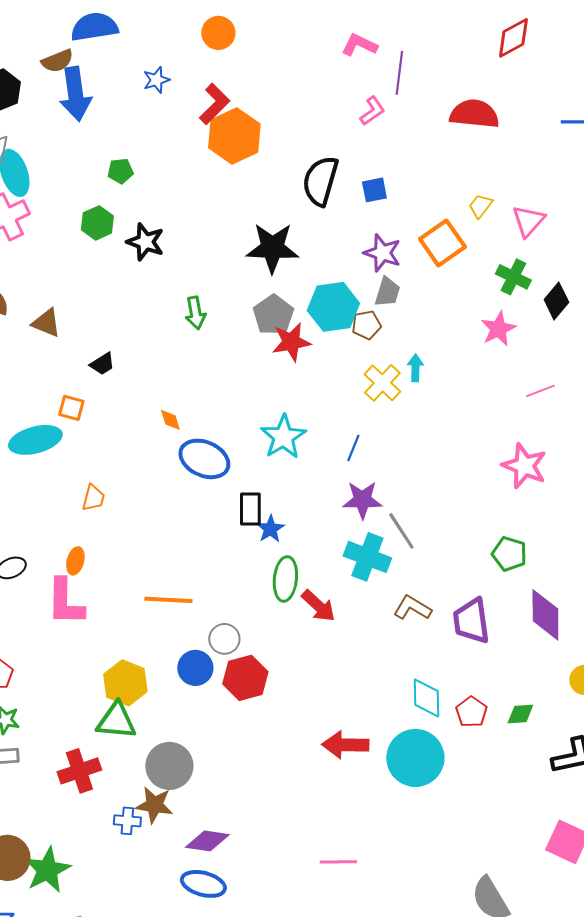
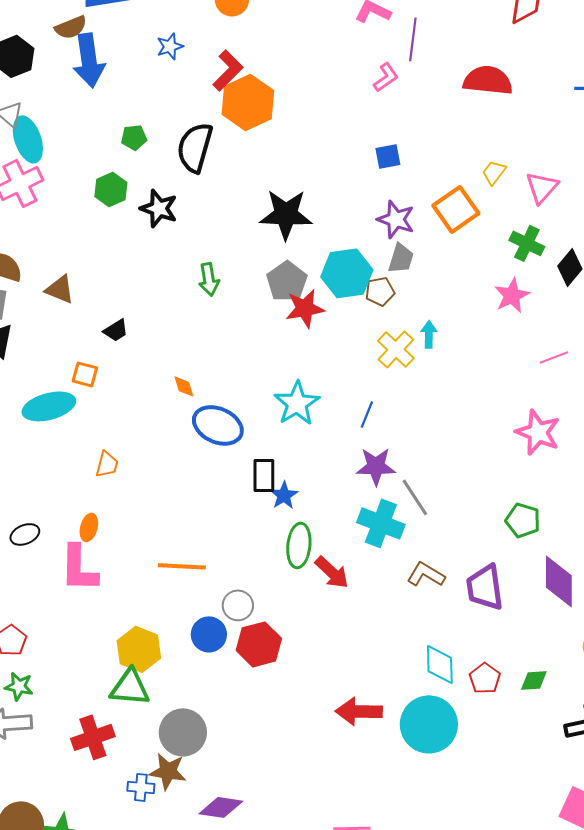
black semicircle: (320, 181) -> (195, 147), moved

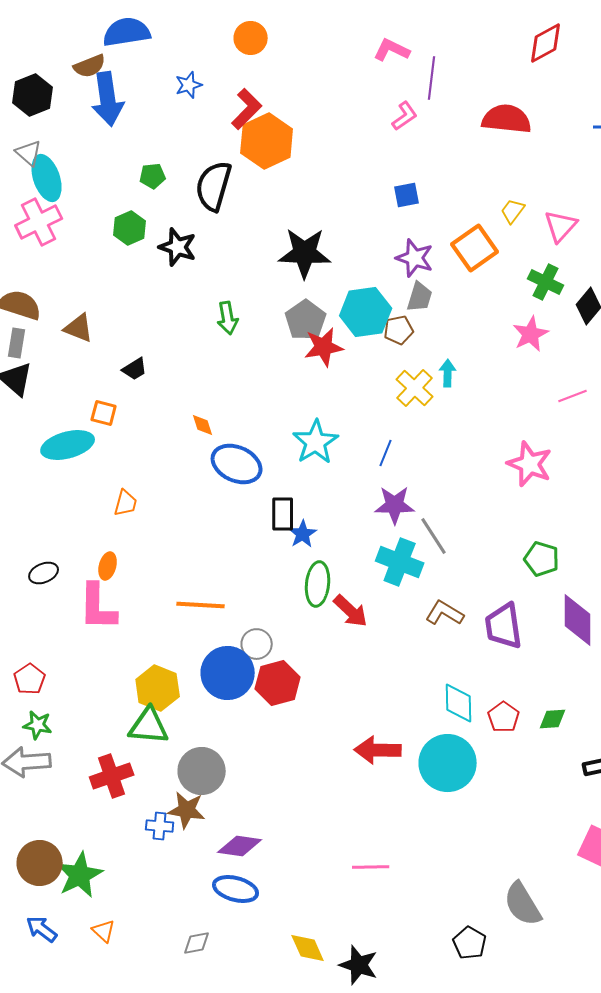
pink star: (538, 432) -> (530, 464), moved
blue circle: (209, 634) -> (228, 673), size x1.5

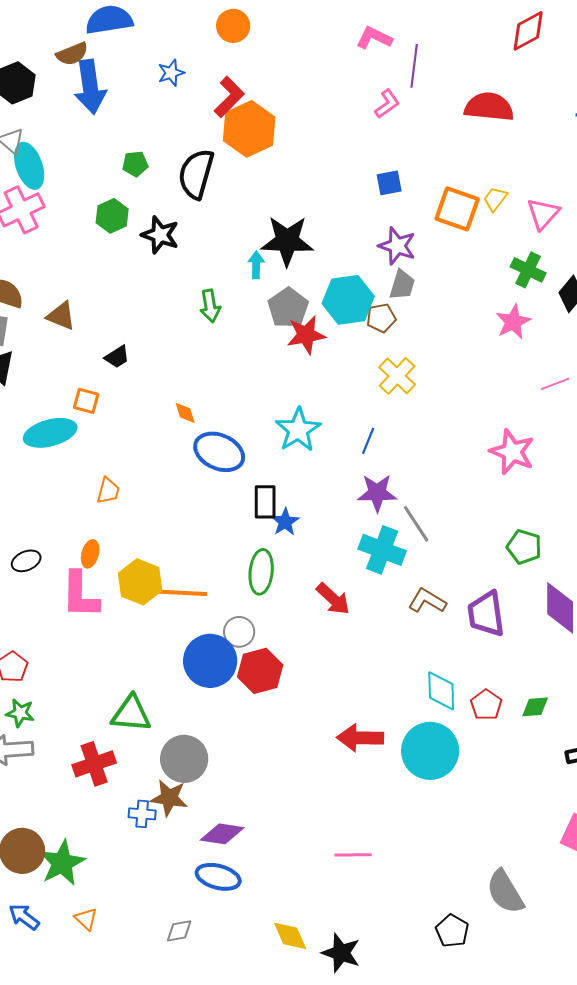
orange square: (475, 248) -> (457, 209), moved, turned -36
cyan arrow: (448, 373) -> (256, 265), moved
green ellipse: (318, 584) -> (261, 572), moved
yellow hexagon: (158, 688) -> (140, 582), moved

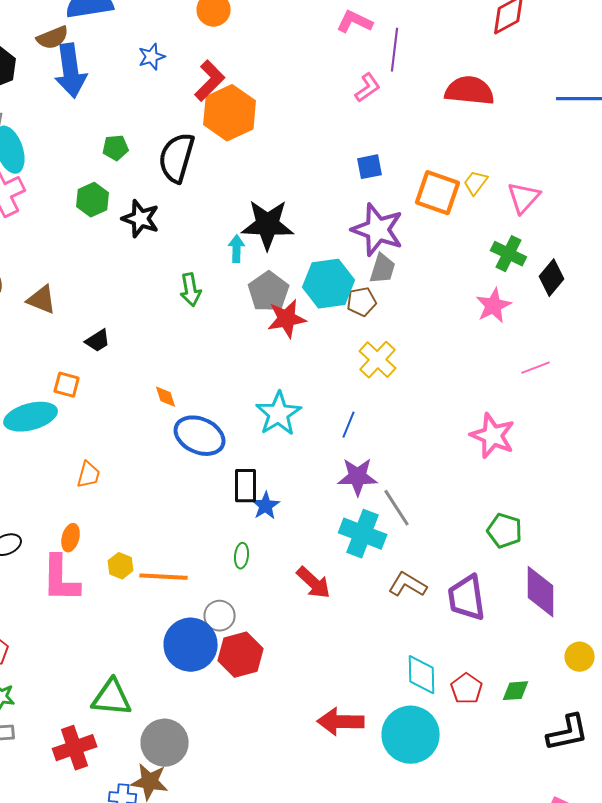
purple star: (397, 246) -> (378, 230), size x1.4
green ellipse: (261, 572) -> (242, 556), size x0.6
yellow hexagon: (140, 582) -> (121, 566), size x0.6

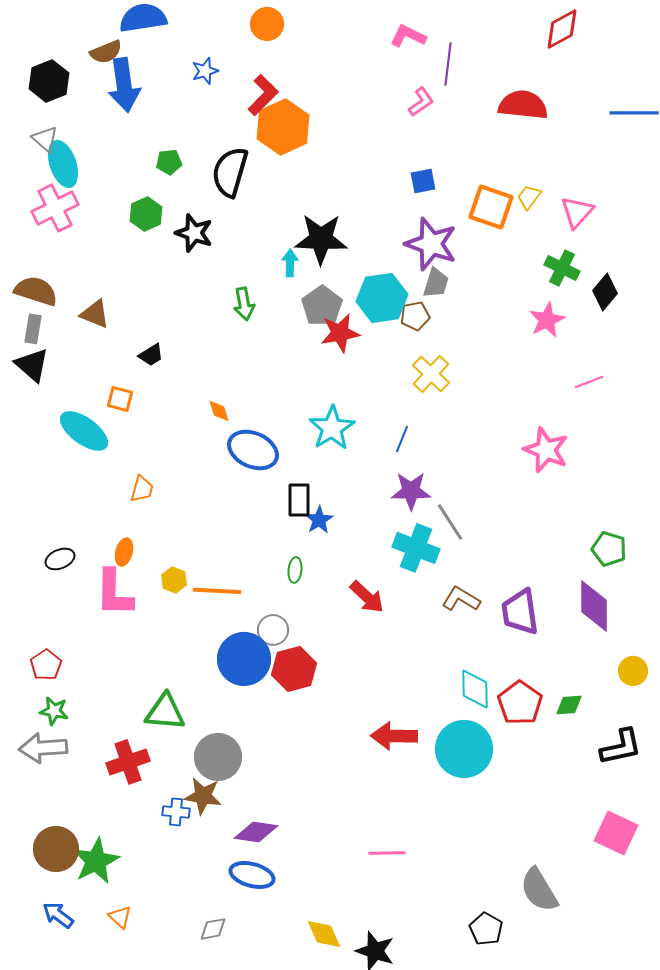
cyan ellipse: (31, 417) -> (84, 431), turned 51
green pentagon: (505, 531) -> (609, 549), moved
red pentagon: (467, 689) -> (520, 703), size x1.4

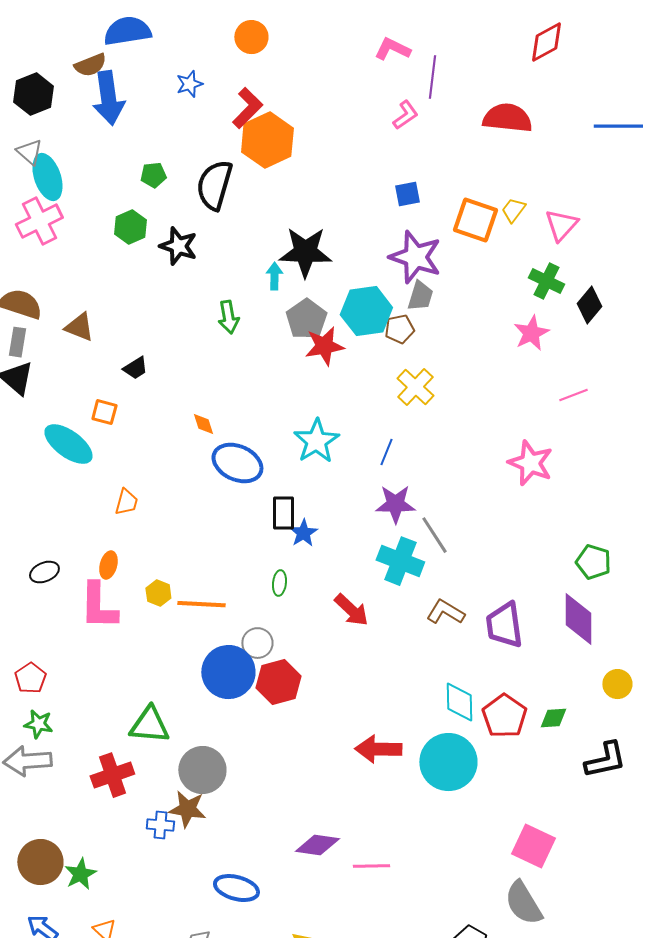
purple diamond: (256, 832) -> (317, 845), moved
pink square: (616, 833) -> (533, 846), moved
green star: (96, 861) -> (80, 874), size x0.7

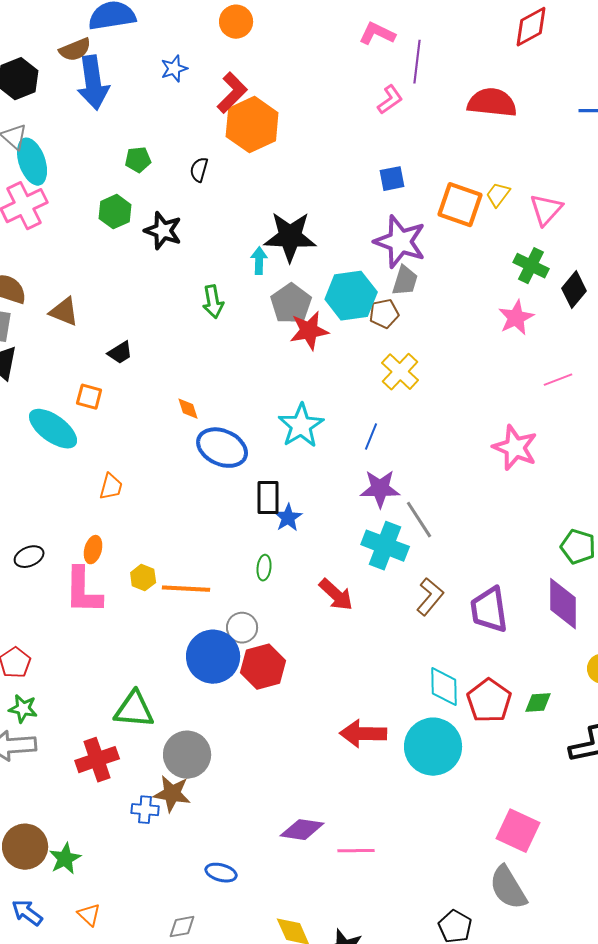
black semicircle: (214, 185) -> (199, 170), size x0.5
brown L-shape: (445, 612) -> (430, 597), turned 99
blue ellipse: (236, 888) -> (221, 873), size x0.7

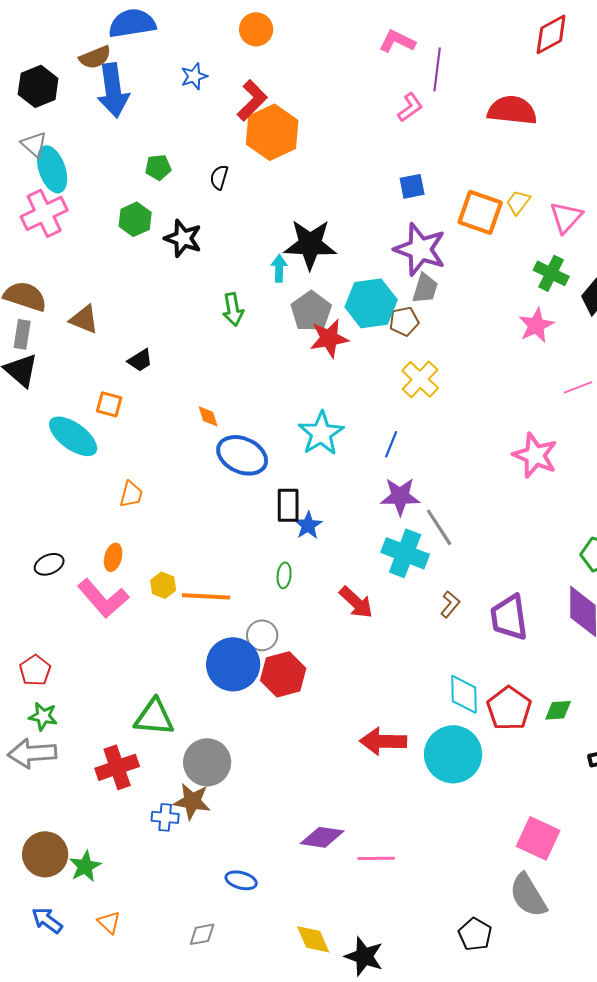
pink L-shape: (83, 591) -> (103, 598), turned -42
brown L-shape: (430, 597) -> (450, 604), size x0.7

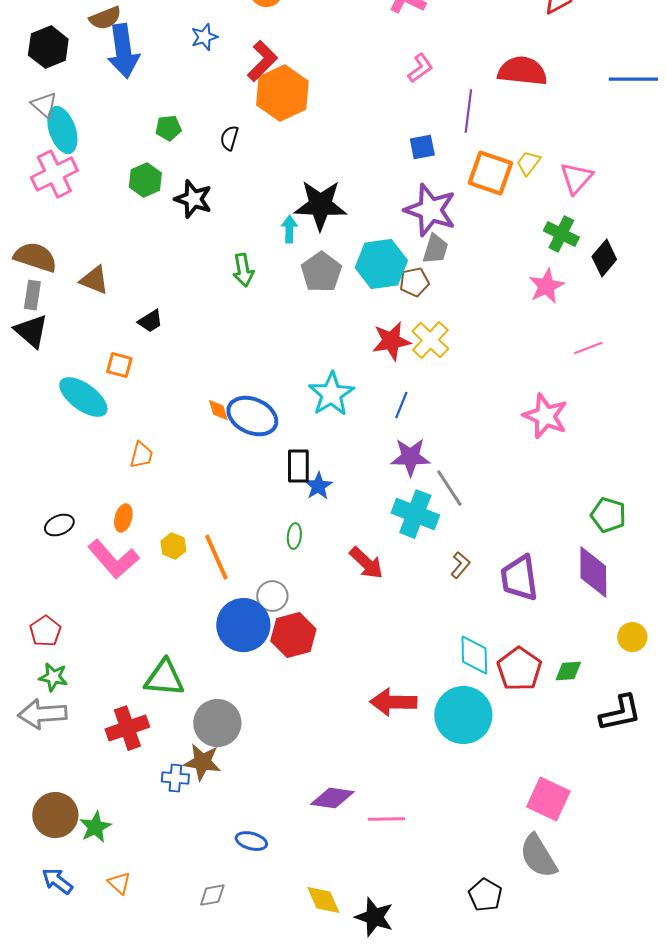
purple line: (437, 69) -> (468, 111), moved
red star: (329, 338) -> (391, 341), moved
orange diamond: (208, 416) -> (218, 410), moved
orange line: (206, 596) -> (216, 557), turned 63

